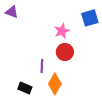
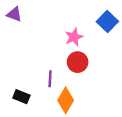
blue square: (90, 18) -> (107, 21), turned -30
black rectangle: (25, 88) -> (21, 97), moved

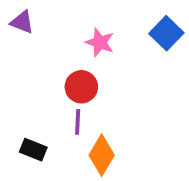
pink star: (74, 37) -> (100, 42), moved, turned -30
red circle: (78, 62) -> (81, 87), moved

